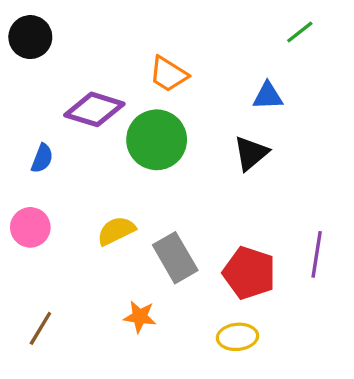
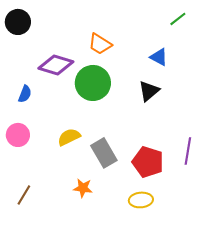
blue triangle: (268, 96) -> (159, 57), turned 30

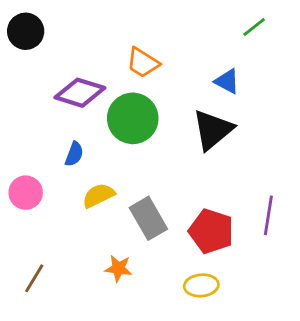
black triangle: (149, 91) -> (213, 130), size x1.4
blue semicircle: (25, 94) -> (74, 154), moved

